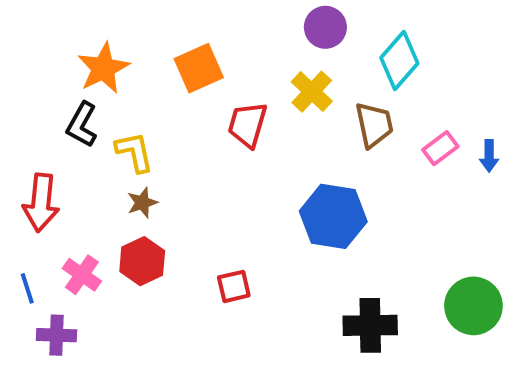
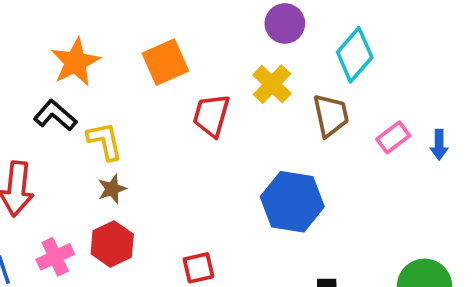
black L-shape: (82, 125) -> (55, 115), turned 102
pink cross: (82, 275) -> (55, 257), turned 30

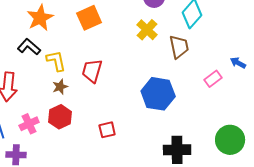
red trapezoid: (211, 115) -> (92, 71), moved
pink rectangle: (393, 137) -> (213, 79), moved
blue arrow: (439, 145) -> (238, 63), turned 119

